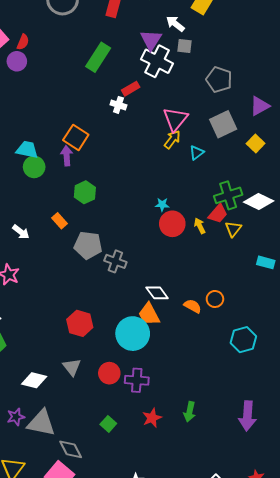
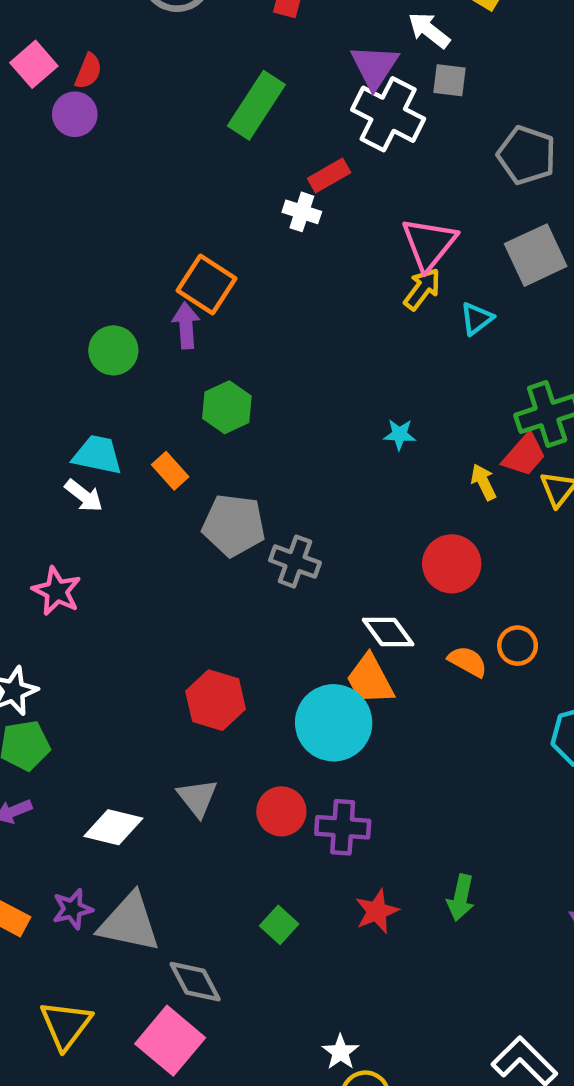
cyan trapezoid: (27, 150) -> (97, 455), moved
red circle: (172, 224) -> (452, 564), moved

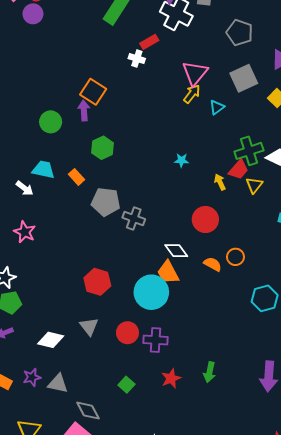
white arrow: (84, 496) -> (25, 188), moved
gray triangle: (129, 923) -> (58, 384), size x0.7

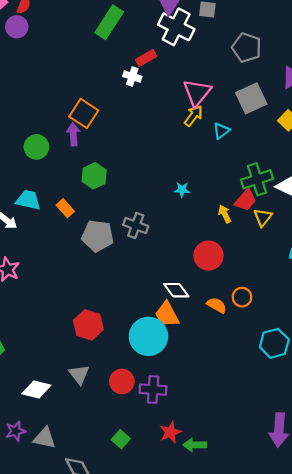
gray cross: (134, 218) -> (136, 225), moved
green arrow: (210, 372) -> (195, 445), moved, turned 78

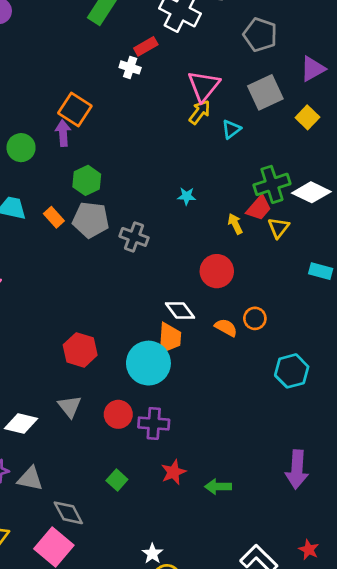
gray pentagon: (98, 236) -> (91, 220), moved
orange trapezoid: (167, 314) -> (169, 338), turned -148
green arrow: (195, 445) -> (218, 487), moved

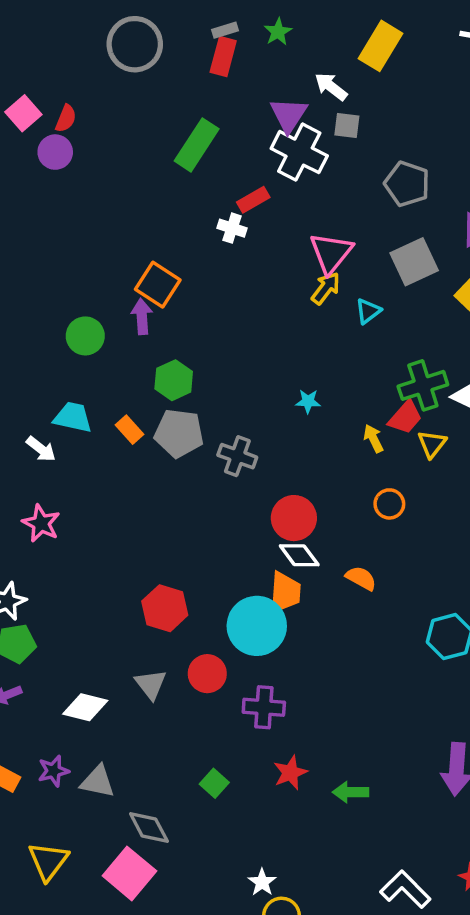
red circle: (217, 271) -> (294, 518), moved
orange circle: (255, 318) -> (389, 504), moved
red circle: (118, 414) -> (207, 674), moved

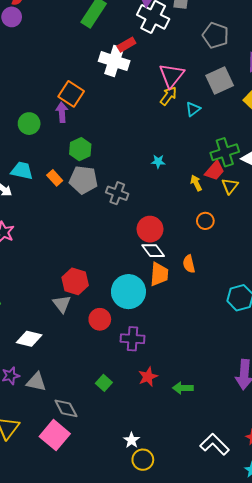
white cross: (232, 228) -> (114, 61), size x1.8
orange semicircle: (361, 578) -> (189, 264), turned -132
orange trapezoid: (285, 592) -> (159, 274), moved
gray triangle: (151, 684) -> (62, 304), moved

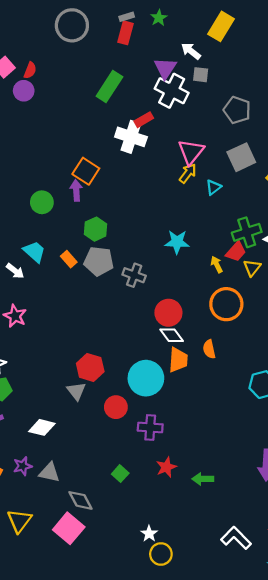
cyan star: (158, 161) -> (177, 242), size x1.6
cyan trapezoid: (22, 171) -> (34, 252), turned 30
orange circle: (205, 221) -> (226, 304), size x1.8

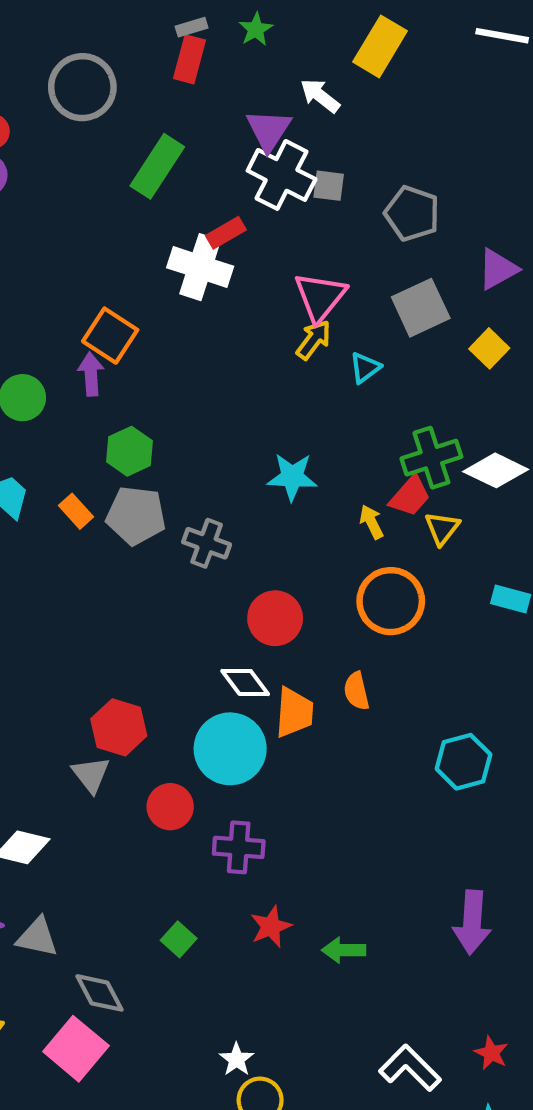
gray circle: (72, 25) -> (82, 87), moved
gray square: (201, 75) -> (329, 186), moved
white diamond: (172, 335) -> (245, 682), moved

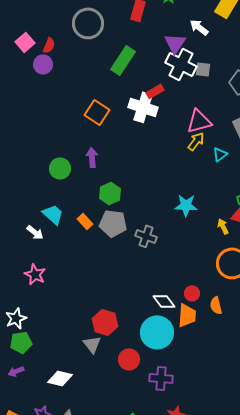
pink triangle: (320, 297) -> (199, 121), turned 36
orange square: (110, 336) -> (97, 112), moved
red circle: (275, 618) -> (192, 293), moved, size x0.6

